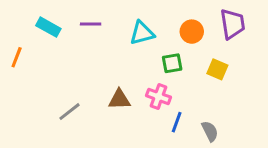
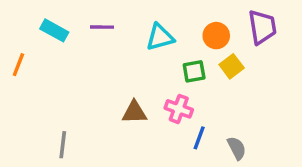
yellow square: (217, 69) -> (232, 66), moved, turned 30
gray line: (69, 112) -> (63, 145), moved, turned -45

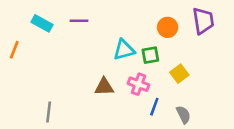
cyan triangle: (160, 37) -> (124, 50), moved
yellow square: (232, 66) -> (179, 74), moved

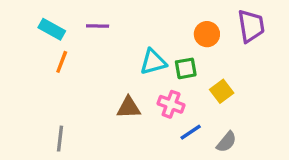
orange line: (14, 50) -> (62, 62), moved
blue line: (154, 107) -> (191, 132), turned 36
gray semicircle: (183, 115) -> (227, 142), turned 66

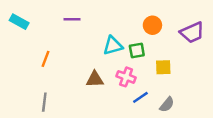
purple trapezoid: (251, 26) -> (192, 32), moved, turned 75
cyan rectangle: (52, 29) -> (19, 22), moved
orange line: (62, 62) -> (46, 59), moved
yellow square: (222, 91) -> (163, 67), turned 35

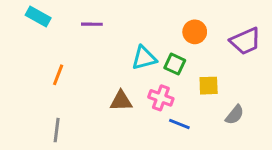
cyan rectangle: (19, 22) -> (38, 17), moved
green square: (137, 50) -> (175, 64), turned 35
blue line: (140, 97) -> (179, 124), turned 56
gray semicircle: (167, 105) -> (235, 115), moved

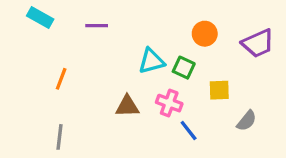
blue line: (179, 124) -> (189, 130), turned 30

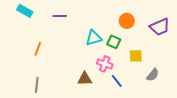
brown triangle: (127, 106) -> (85, 79), moved

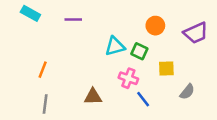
orange line: (38, 49) -> (43, 70), moved
brown triangle: (85, 79) -> (93, 97), moved

